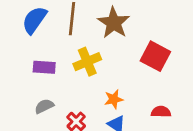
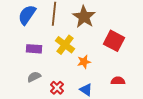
yellow cross: (87, 62) -> (65, 45), turned -30
orange star: (114, 99) -> (84, 62), moved

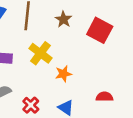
brown star: (84, 17) -> (63, 19), size x0.6
red square: (114, 41) -> (100, 30), moved

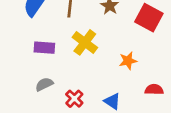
orange star: (63, 74) -> (128, 61), moved

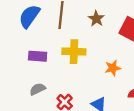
yellow cross: (85, 42) -> (74, 52), turned -35

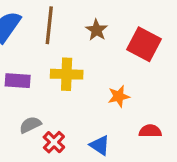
gray semicircle: (38, 89) -> (30, 125), moved

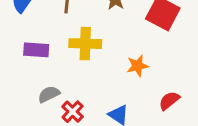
red semicircle: (150, 131) -> (169, 101), turned -40

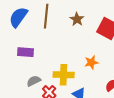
yellow cross: (85, 44) -> (64, 75), moved

